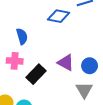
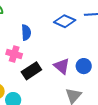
blue circle: (90, 66) -> (84, 66), moved

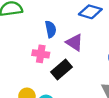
purple triangle: (62, 66) -> (74, 42), moved

